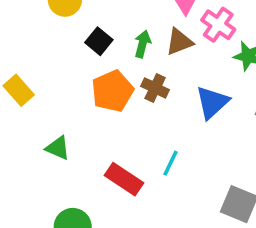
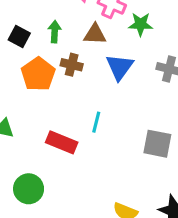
brown triangle: (179, 42) -> (95, 34), moved, turned 35

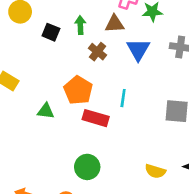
brown cross: (72, 65) -> (98, 52), turned 30
orange pentagon: (38, 74) -> (78, 90), moved
green circle: (29, 189) -> (87, 167), moved

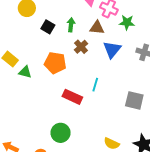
orange pentagon: (78, 90) -> (55, 63), moved, turned -30
green triangle: (46, 111) -> (25, 72), moved

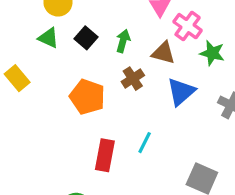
green triangle: (25, 72) -> (49, 38), moved
red rectangle: (72, 97) -> (105, 155), turned 66

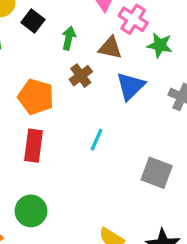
black square: (86, 38) -> (33, 21), moved
red rectangle: (105, 155) -> (34, 146), moved

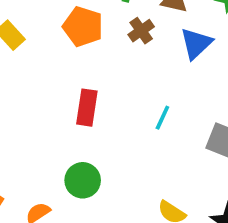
orange pentagon: (36, 97) -> (83, 27), moved
cyan line: (96, 140) -> (162, 118), moved

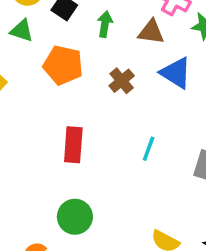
brown cross: (141, 31) -> (122, 81), moved
blue triangle: (196, 43) -> (176, 73), turned -40

